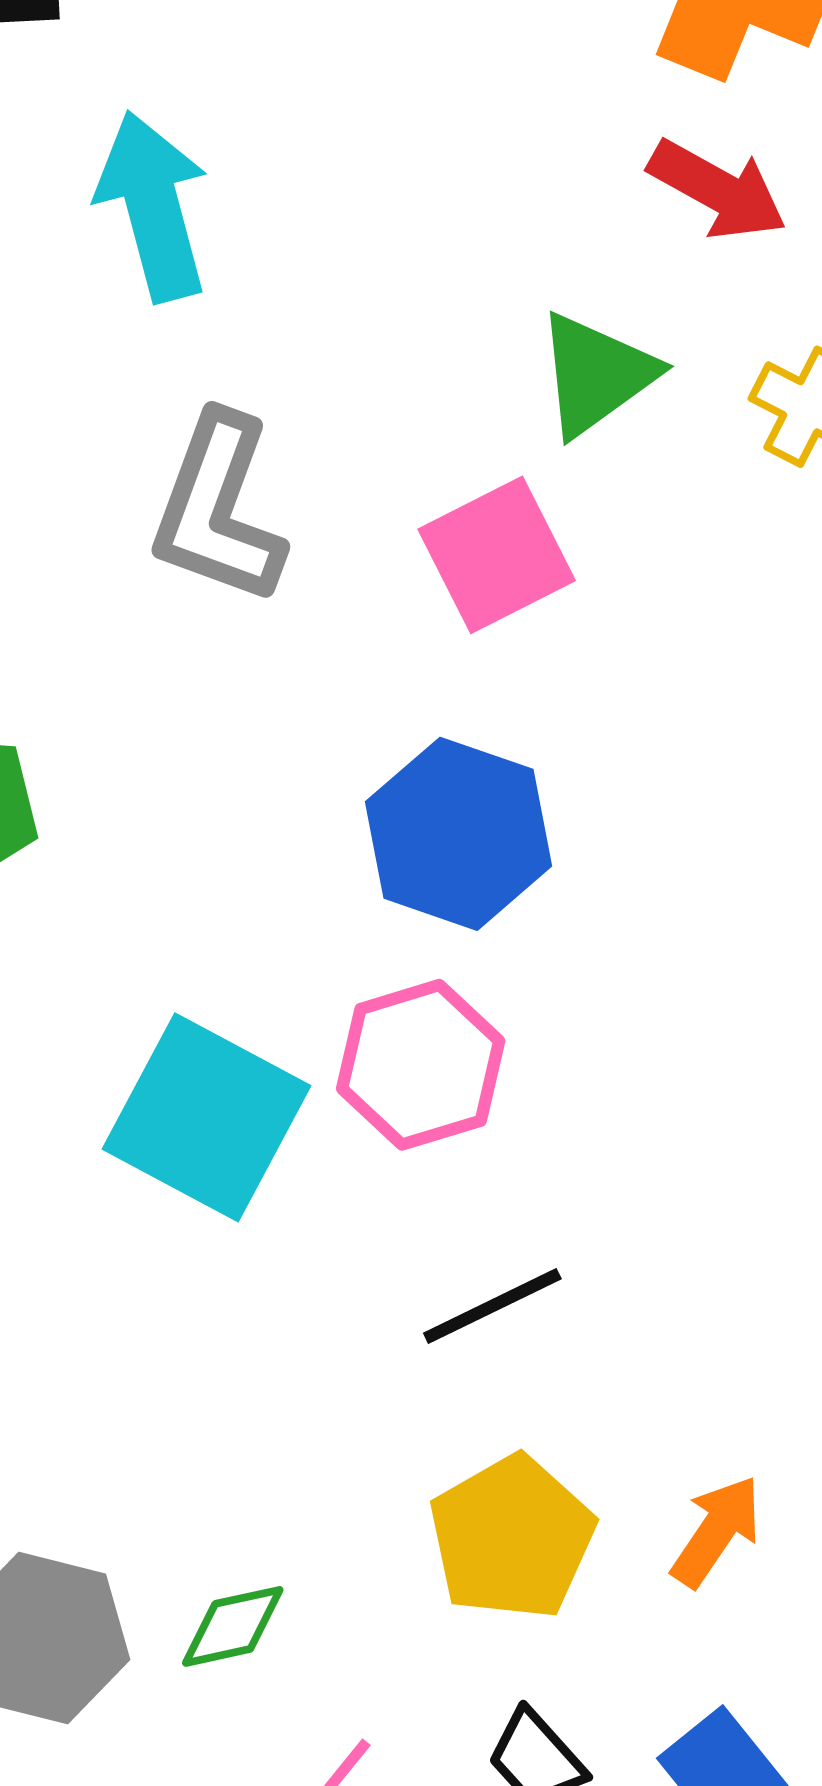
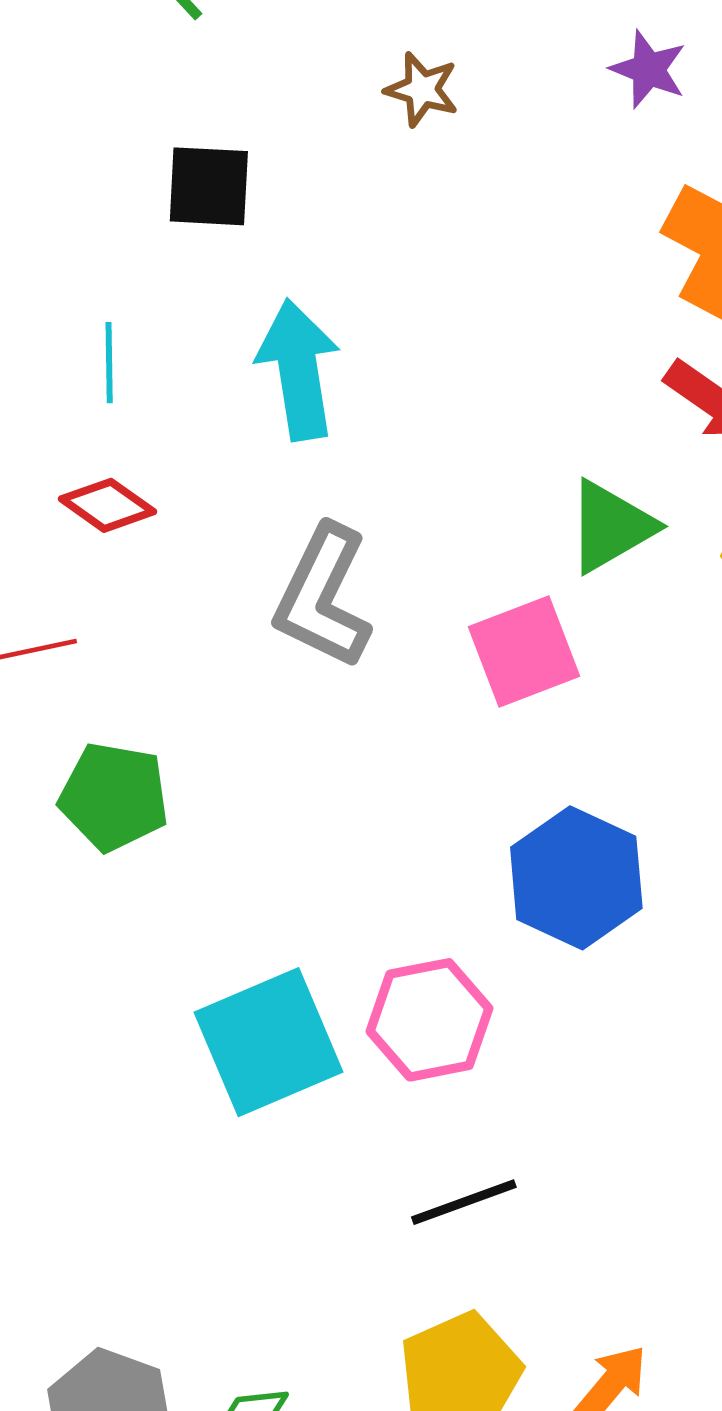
blue hexagon: (459, 834) -> (576, 878), moved
cyan square: (206, 1117) -> (268, 1042), turned 33

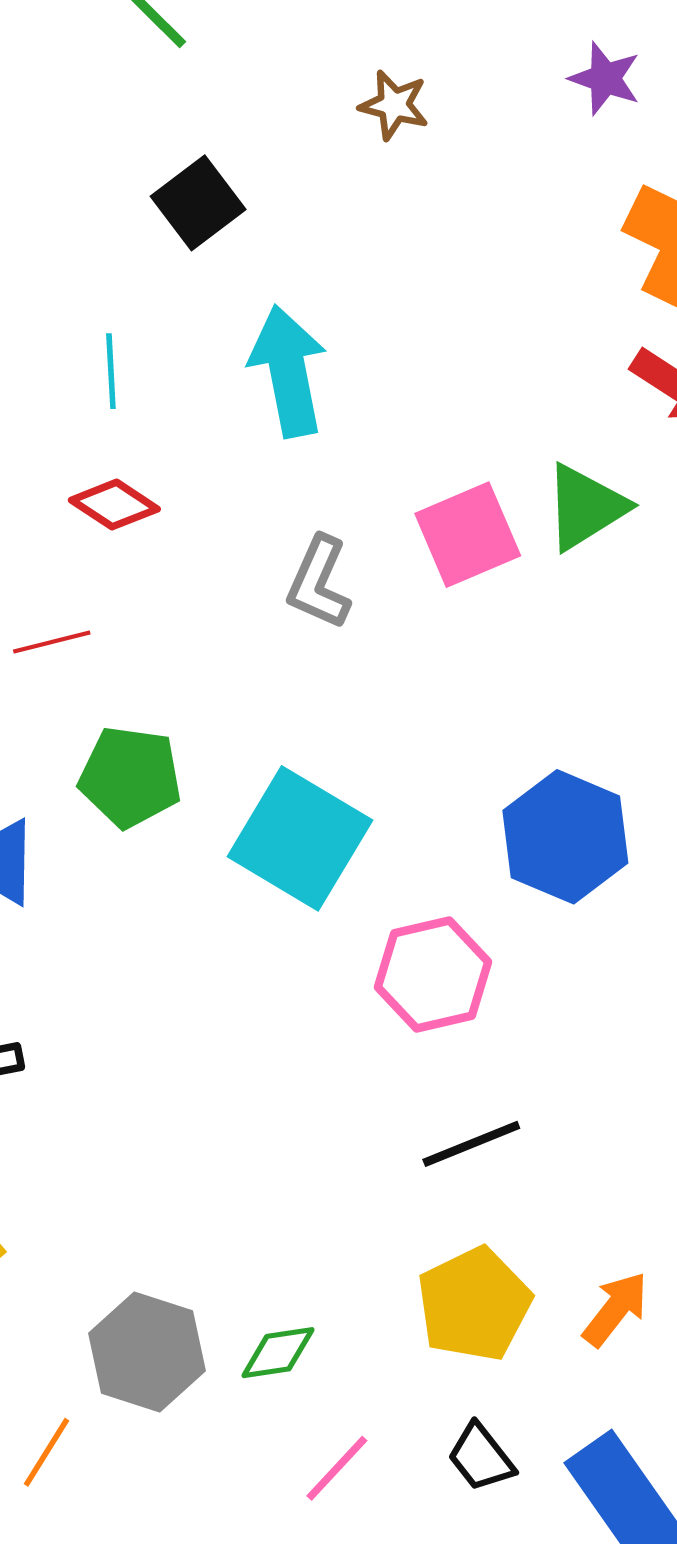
black square: (209, 186) -> (198, 203), turned -38
gray L-shape: (323, 597) -> (319, 583), size x0.7
pink square: (524, 651) -> (468, 535), moved
cyan square: (268, 1042) -> (300, 838), moved, turned -34

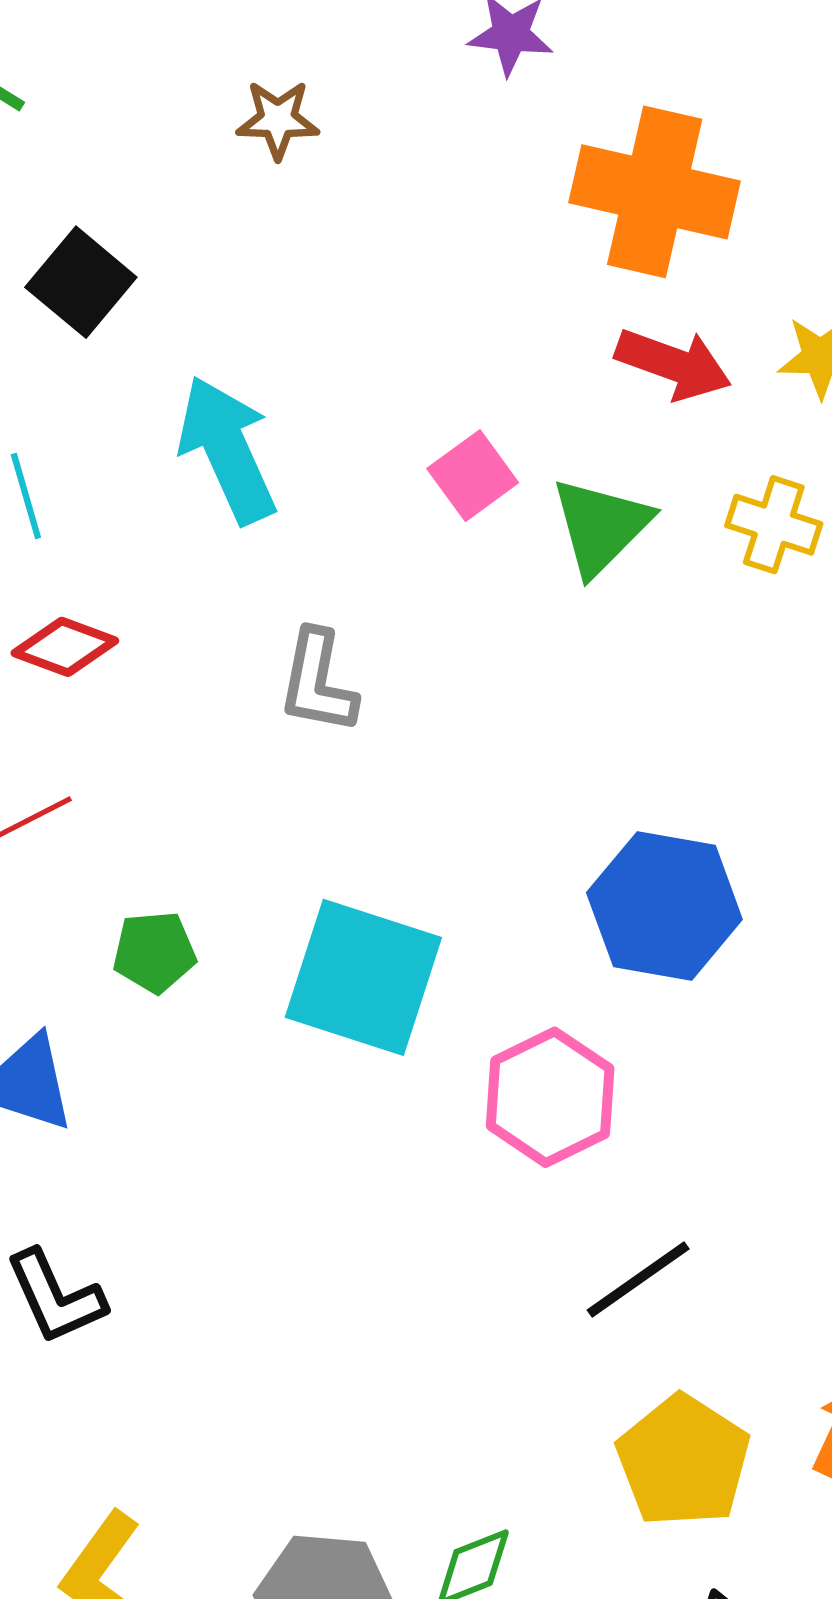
pink square: (468, 535) -> (473, 476), moved, size x0.7
green pentagon: (130, 777) -> (154, 952), size x0.7

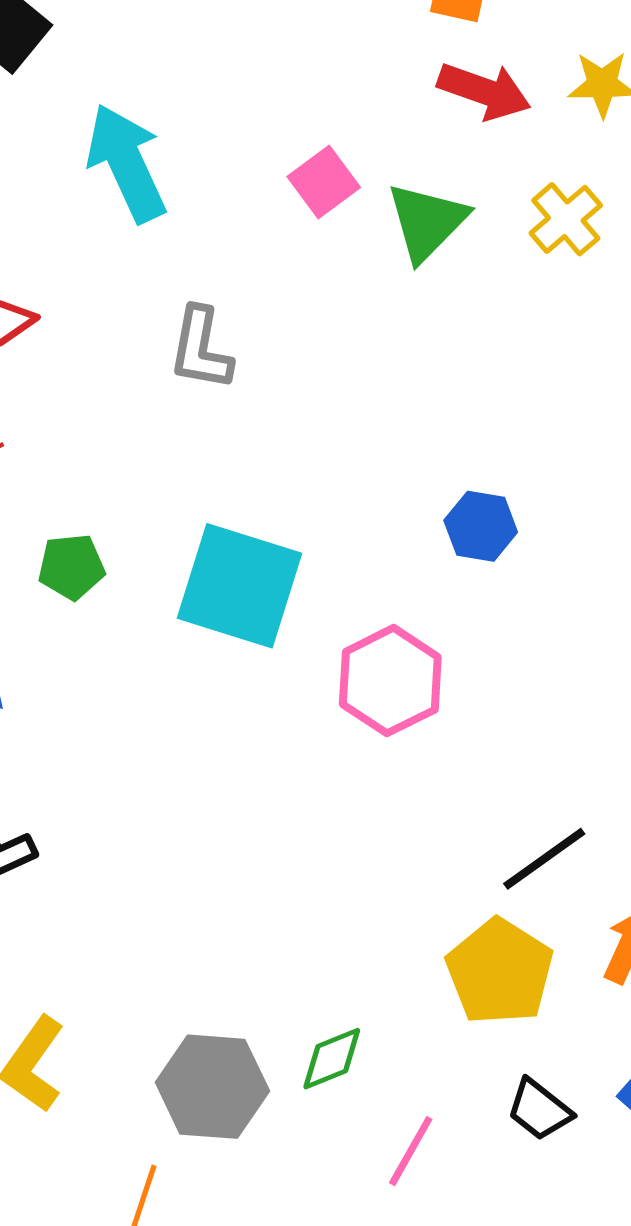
yellow cross: (774, 525) -> (566, 219), turned 32
blue hexagon: (664, 906) -> (481, 526), size x0.6
black line: (638, 1280) -> (544, 859), moved

